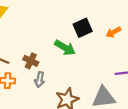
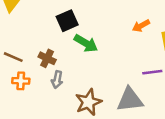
black square: (83, 28) -> (67, 21), moved

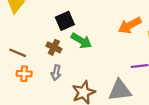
orange arrow: (141, 26) -> (130, 25), size x1.5
brown cross: (47, 58) -> (54, 47), moved

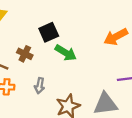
brown cross: (54, 47) -> (25, 54), moved

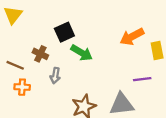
gray arrow: (40, 86) -> (55, 76), moved

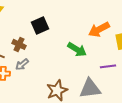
green arrow: (82, 53) -> (77, 49), moved
gray arrow: (55, 76) -> (22, 64), moved, turned 40

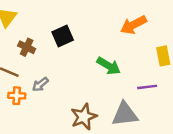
orange arrow: (99, 29) -> (133, 25), moved
brown cross: (19, 44) -> (27, 47), moved

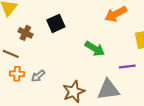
gray arrow: (40, 84) -> (38, 76), moved

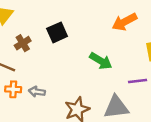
brown cross: (25, 33) -> (23, 43), turned 32
gray arrow: (38, 76) -> (37, 92), turned 48

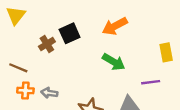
orange arrow: (124, 22) -> (115, 26), moved
brown cross: (23, 43) -> (47, 44), moved

